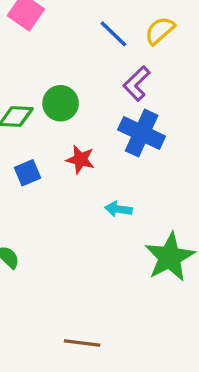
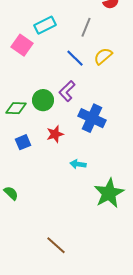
purple L-shape: (137, 83) -> (67, 91), moved
red star: (80, 159) -> (55, 134), turned -30
brown line: (82, 343) -> (56, 245), turned 35

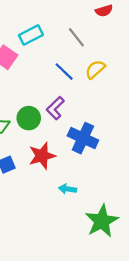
gray line: (86, 27) -> (76, 37), turned -60
red star: (55, 134) -> (42, 156), size x1.4

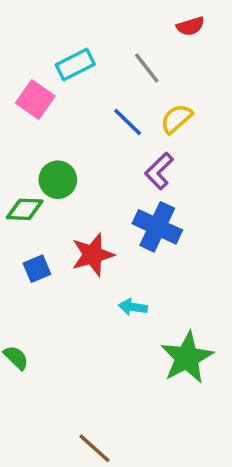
purple L-shape: (55, 108) -> (159, 171), moved
green circle: (29, 118) -> (58, 180), moved

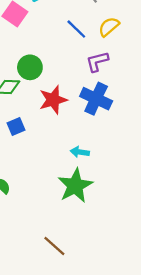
purple L-shape: (159, 171) -> (97, 62), turned 30
red star: (93, 255) -> (53, 100), moved
green star: (187, 358) -> (75, 186), moved

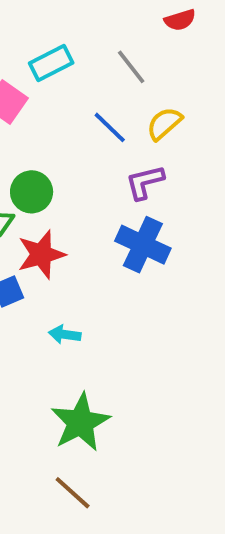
red star: (53, 100) -> (41, 254), moved
cyan arrow: (80, 152) -> (65, 334), moved
green star: (75, 186) -> (80, 422), moved

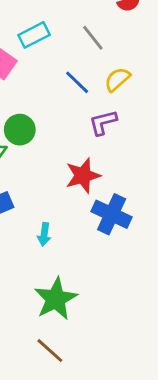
blue cross: (143, 245) -> (112, 214), moved
red star: (41, 254) -> (83, 176), moved
cyan arrow: (65, 334) -> (44, 234), turned -90

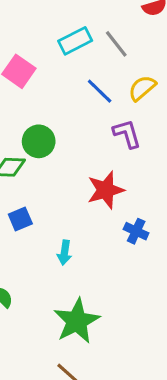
cyan rectangle: (34, 35) -> (75, 41), moved
purple L-shape: (103, 122) -> (127, 134), turned 88
blue cross: (112, 214) -> (136, 231), size x0.6

